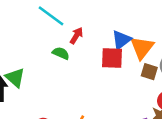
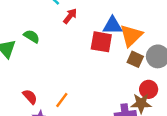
blue triangle: (121, 40) -> (112, 26), turned 30
green semicircle: (61, 53) -> (32, 36), moved

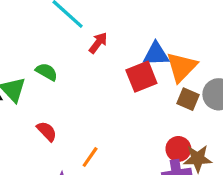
red square: (101, 42) -> (141, 77), turned -30
red circle: (149, 89) -> (178, 149), moved
red semicircle: (30, 97) -> (47, 131), moved

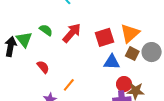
red arrow: (98, 43) -> (72, 33), moved, size x1.5
blue triangle: (156, 54) -> (112, 62), moved

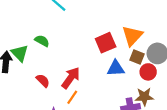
red arrow: (72, 33) -> (71, 78), moved
red circle: (124, 84) -> (148, 72), moved

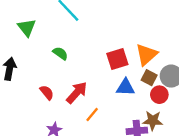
green semicircle: (42, 41) -> (60, 53), moved
green triangle: (20, 53) -> (27, 28), moved
orange line: (72, 97) -> (92, 115), moved

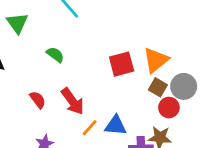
blue triangle: (125, 87) -> (116, 125), moved
red arrow: (77, 93) -> (73, 101), turned 100

